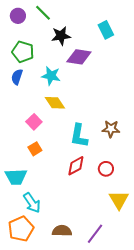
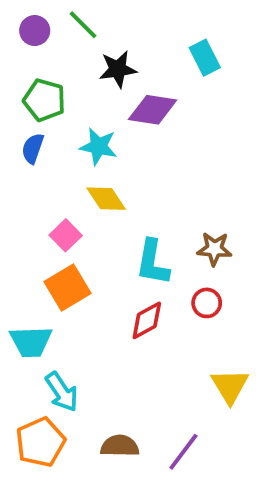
orange square: (35, 149) -> (68, 288), size x1.6
red circle: (106, 169) -> (207, 303), moved

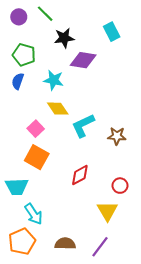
cyan L-shape: (153, 262) -> (83, 125), moved, turned 55
orange square: (68, 288) -> (37, 157), turned -30
red circle: (207, 303) -> (120, 186), moved
yellow triangle: (230, 386) -> (107, 211), moved

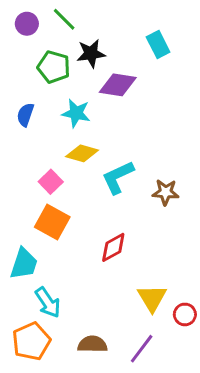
green pentagon: (24, 55) -> (54, 67), moved
yellow diamond: (58, 109) -> (82, 153), turned -40
red circle: (120, 186) -> (185, 314), moved
cyan trapezoid: (17, 187) -> (24, 264), turned -70

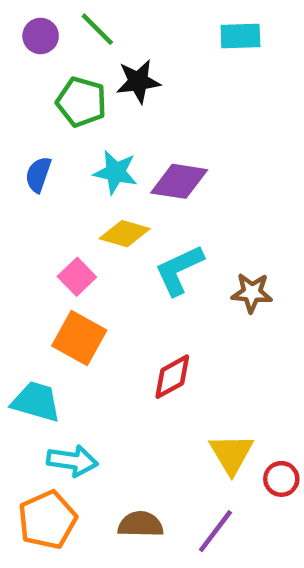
cyan rectangle: (158, 45) -> (240, 36), moved, turned -65
purple diamond: (118, 85) -> (179, 181), moved
cyan trapezoid: (24, 264) -> (36, 402), turned -92
cyan arrow: (48, 303) -> (72, 461), turned -48

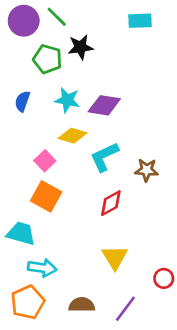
purple circle: (41, 36) -> (24, 21), size x1.5
red diamond: (172, 377) -> (111, 203), moved
yellow triangle: (231, 454) -> (115, 257), moved

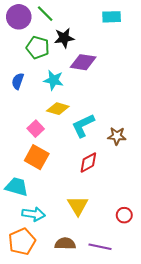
purple diamond: (104, 105) -> (83, 62), moved
yellow triangle: (115, 257) -> (78, 206), moved
red circle: (164, 278) -> (124, 215), moved
purple line: (125, 309) -> (100, 247), turned 65

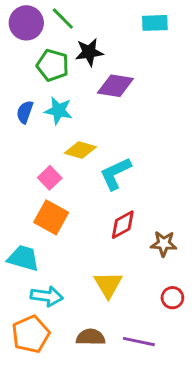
cyan star: (54, 80) -> (58, 111), moved
brown star: (117, 136) -> (164, 244), moved

